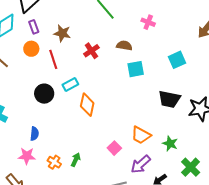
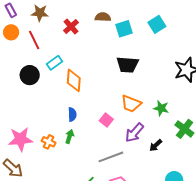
cyan square: (136, 69) -> (124, 29), moved
black trapezoid: (169, 99) -> (128, 65), moved
blue semicircle: (34, 134) -> (72, 114), moved
pink star: (27, 156) -> (21, 139), size x1.4

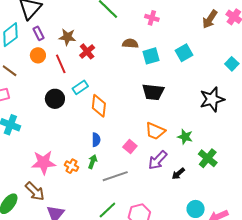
red cross: (71, 26) -> (87, 51), moved
gray line: (111, 157) -> (115, 176), moved

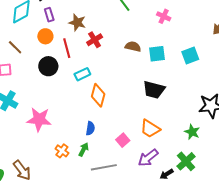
brown semicircle: (130, 43) -> (133, 46), moved
black circle: (55, 99) -> (48, 66), moved
green star: (185, 137) -> (192, 132), moved
green cross: (208, 158) -> (186, 161), moved
pink star: (44, 163) -> (39, 119), moved

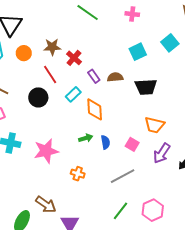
purple rectangle: (49, 15) -> (94, 76), moved
orange circle: (45, 36) -> (24, 53), moved
brown semicircle: (133, 46) -> (115, 77), moved
blue semicircle: (90, 128) -> (105, 142), moved
green arrow: (84, 150) -> (86, 138), moved, turned 64

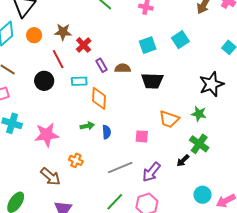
cyan rectangle: (73, 94) -> (79, 81), turned 35
orange trapezoid: (154, 125) -> (169, 119), moved
pink square: (132, 144) -> (142, 136), moved, turned -32
purple arrow: (162, 153) -> (151, 172), moved
brown arrow: (46, 205) -> (51, 177), moved

